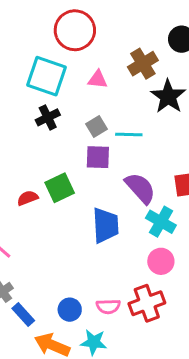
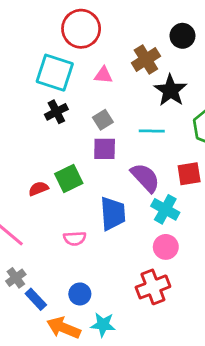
cyan line: (129, 135) -> (152, 131), moved
pink semicircle: (108, 306) -> (75, 238), moved

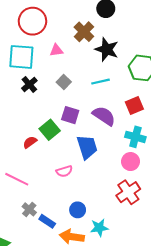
purple square: (105, 149) -> (70, 115), moved, turned 30
cyan cross: (165, 209) -> (135, 137), moved

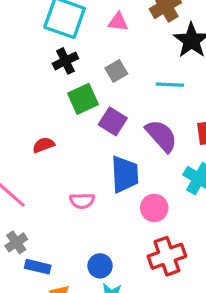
green square: (50, 130) -> (83, 99), moved
pink circle: (131, 162) -> (154, 208), moved
blue circle: (78, 210) -> (100, 266), moved
blue rectangle: (47, 221) -> (38, 267), turned -35

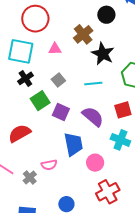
red semicircle: (44, 145) -> (20, 133), size x1.6
gray cross: (16, 242) -> (30, 178), moved

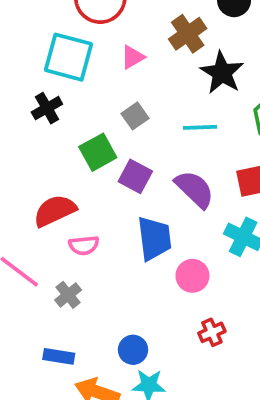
pink triangle: (55, 49) -> (133, 57), turned -32
black cross: (25, 78) -> (47, 108), moved
pink semicircle: (49, 165) -> (84, 245), moved
red cross: (108, 192) -> (212, 332), size x0.6

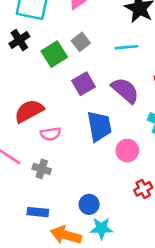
green square: (98, 152) -> (54, 54), moved
purple square: (135, 176) -> (83, 84), turned 35
gray cross: (68, 295) -> (42, 169), turned -30

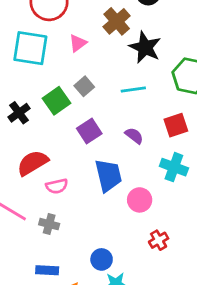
black cross: (19, 40) -> (19, 113), moved
purple semicircle: (125, 90) -> (134, 136), size x0.6

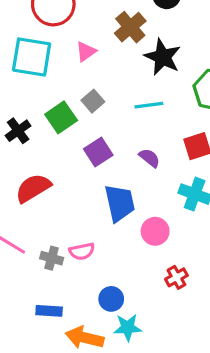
pink semicircle: (57, 186) -> (82, 251), moved

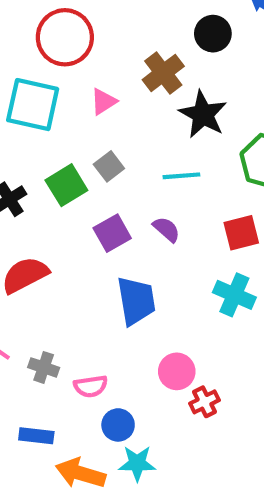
purple semicircle: (149, 158) -> (167, 229), moved
pink circle: (155, 231) -> (177, 371), moved
pink semicircle: (82, 251) -> (91, 386), moved

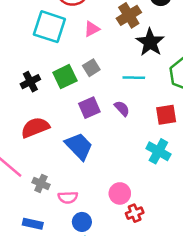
blue trapezoid: (136, 301) -> (79, 146), moved, turned -40

